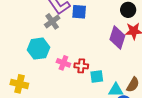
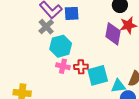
cyan hexagon: (39, 49) -> (61, 46), moved
cyan square: (97, 77) -> (98, 75), size x1.5

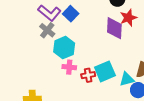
blue square: (72, 13) -> (71, 14), turned -35
red cross: (81, 67) -> (88, 75), moved

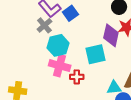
pink cross: (69, 67) -> (60, 66), size x1.5
cyan square: (105, 71) -> (95, 54), moved

